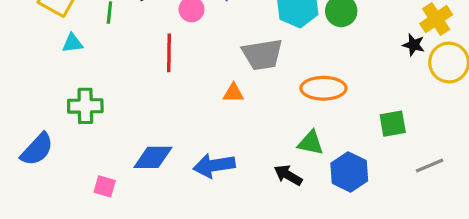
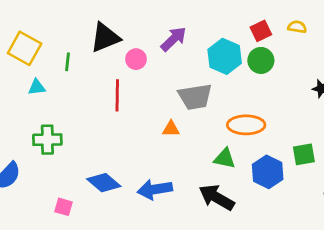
green triangle: (311, 143) -> (225, 158), moved
blue diamond: (153, 157) -> (104, 183), turned 40
blue hexagon: (349, 172) -> (268, 172), moved
black arrow: (288, 175) -> (217, 197), size x1.5

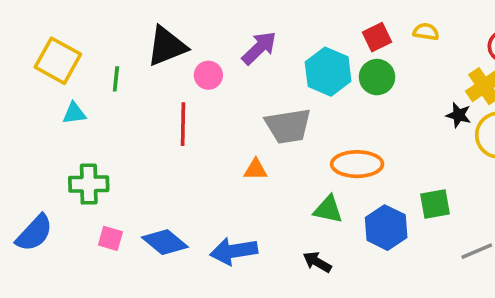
black arrow: (217, 197) -> (317, 262), size x0.6
pink square: (63, 207) -> (110, 238), moved

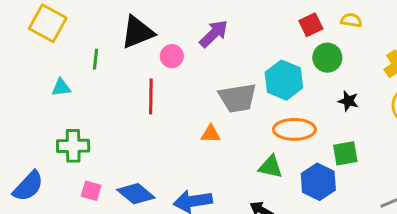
yellow square: (58, 61) -> (48, 23), moved
cyan hexagon: (328, 72) -> (284, 80), moved
green circle: (377, 77) -> (327, 58), moved
black star: (459, 115) -> (348, 101), moved
green square: (435, 204) -> (345, 153), moved

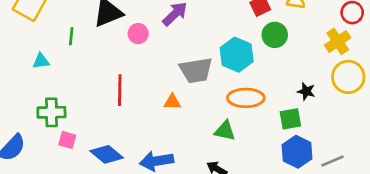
red line: (151, 97) -> (120, 90), moved
black star: (348, 101) -> (306, 91), moved
blue hexagon: (318, 182) -> (297, 152), moved
pink square: (91, 191) -> (67, 140), moved

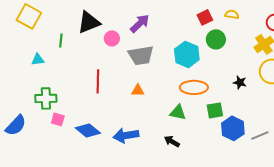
gray trapezoid: (196, 70) -> (141, 55), moved
green square: (290, 119) -> (215, 110), moved

